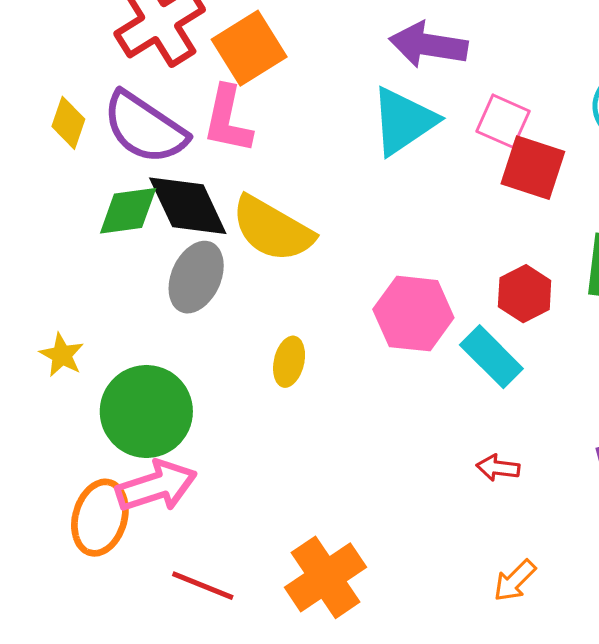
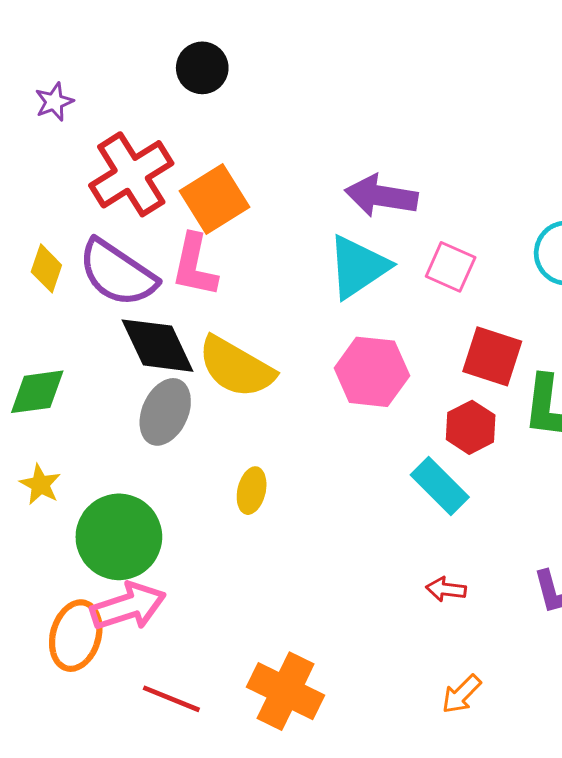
red square: (533, 168) -> (492, 356), moved
green diamond: (128, 211) -> (37, 392), moved
pink hexagon: (413, 314) -> (372, 372), moved
orange cross: (326, 577) -> (286, 691), turned -30

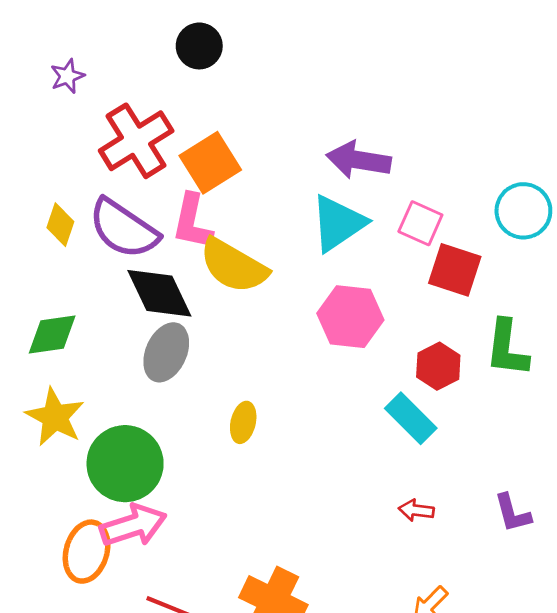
red square: (492, 356) -> (455, 270), moved
yellow semicircle: (236, 367) -> (234, 266), moved
yellow star: (40, 484) -> (55, 417), size x1.6

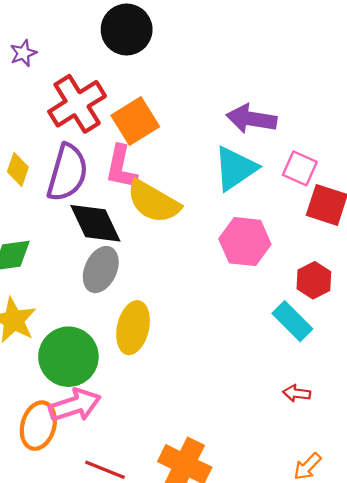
black circle: (199, 46) -> (127, 30), size x1.4
purple semicircle: (124, 229) -> (67, 173), turned -108
yellow ellipse: (243, 422) -> (133, 328), moved, size x1.6

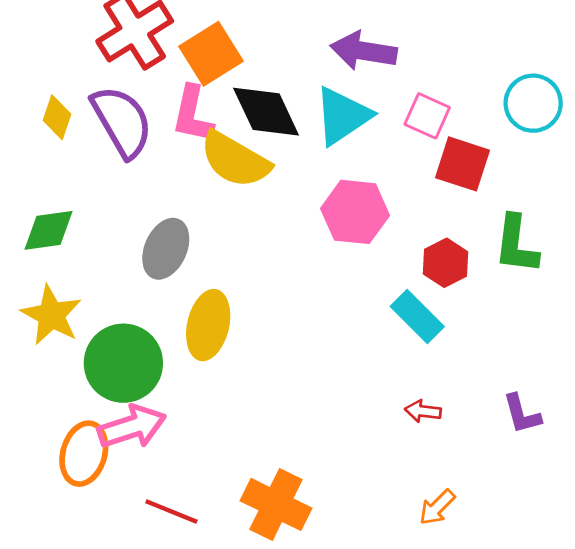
purple semicircle: (67, 173) -> (122, 122), turned -46
black diamond: (95, 223) -> (266, 112), moved

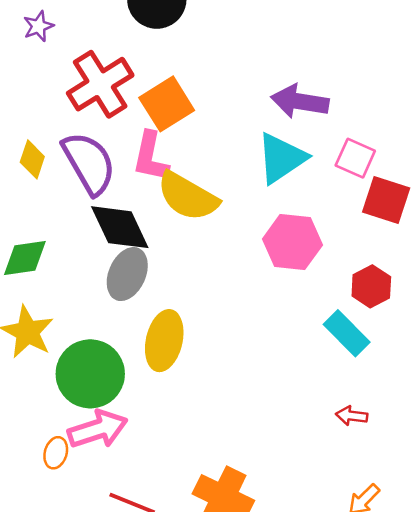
black diamond: (266, 112) -> (120, 227), moved
orange ellipse: (84, 454) -> (56, 453), size x0.6

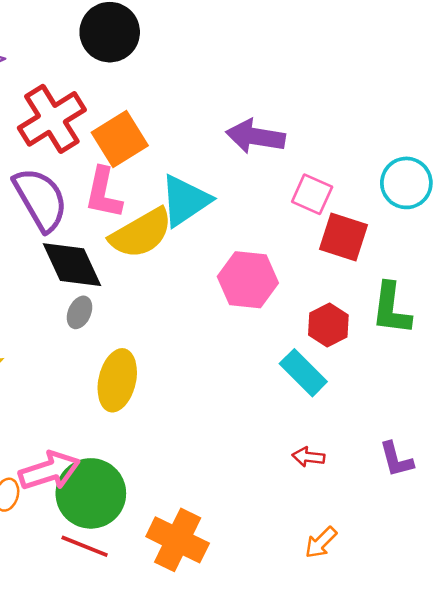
cyan triangle: (281, 158) -> (185, 201), moved
yellow semicircle: (188, 196) -> (141, 233), turned -60
gray ellipse: (127, 274) -> (80, 312), size x0.6
green circle: (90, 374) -> (91, 493), moved

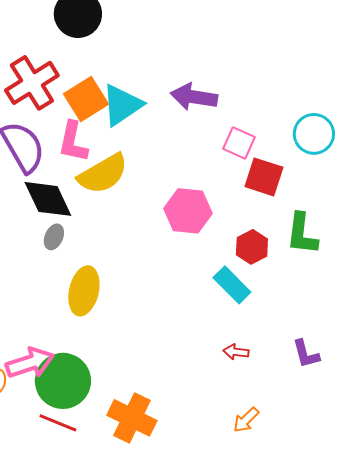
cyan triangle: (185, 201) -> (122, 105), moved

